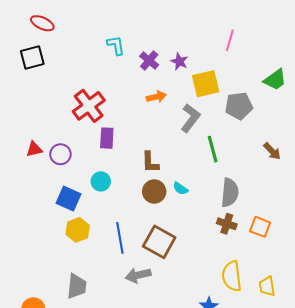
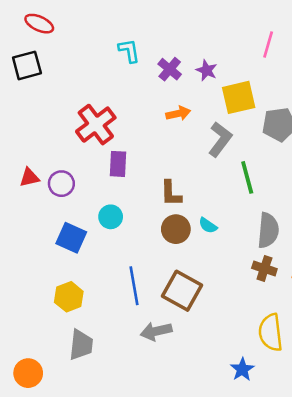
yellow hexagon: (78, 230) -> (69, 297), moved

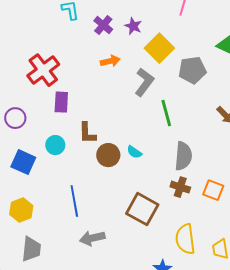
yellow square: (239, 97) -> (159, 48), turned -32
brown L-shape: (171, 193) -> (87, 133), moved
brown square: (182, 291) -> (142, 209), moved

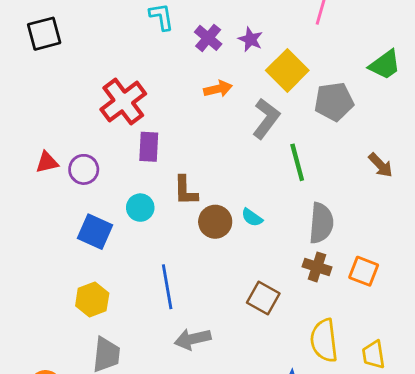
brown square: (142, 209) -> (263, 298), size x0.7

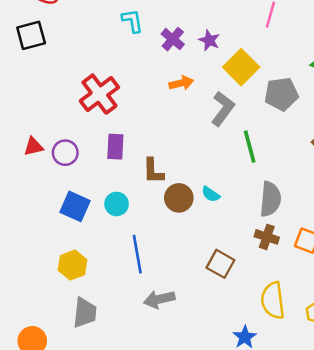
purple rectangle: (149, 147) -> (115, 147), moved
cyan circle: (140, 208) -> (117, 204), moved

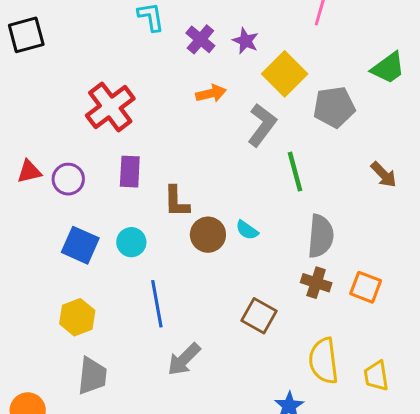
gray arrow: (159, 299) -> (184, 359), turned -32

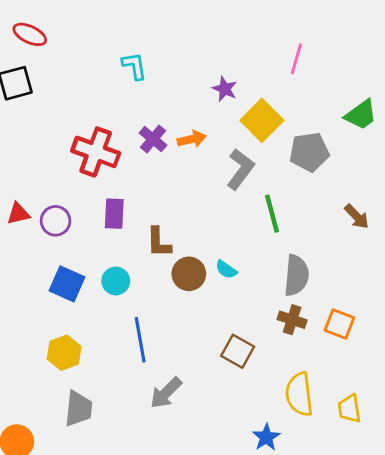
purple cross: (200, 39) -> (153, 139), moved
red cross: (110, 107) -> (96, 152), turned -33

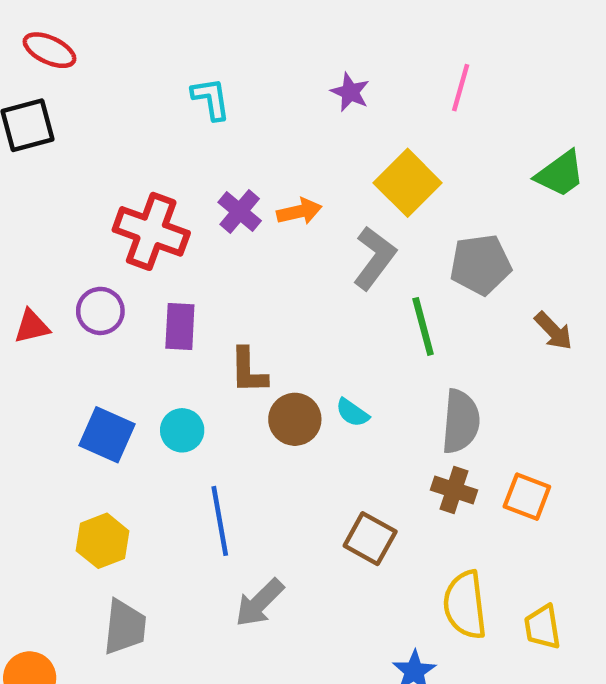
purple star: (225, 89) -> (350, 92), moved
gray pentagon: (309, 152) -> (481, 265), moved
purple circle: (56, 221) -> (100, 311), moved

